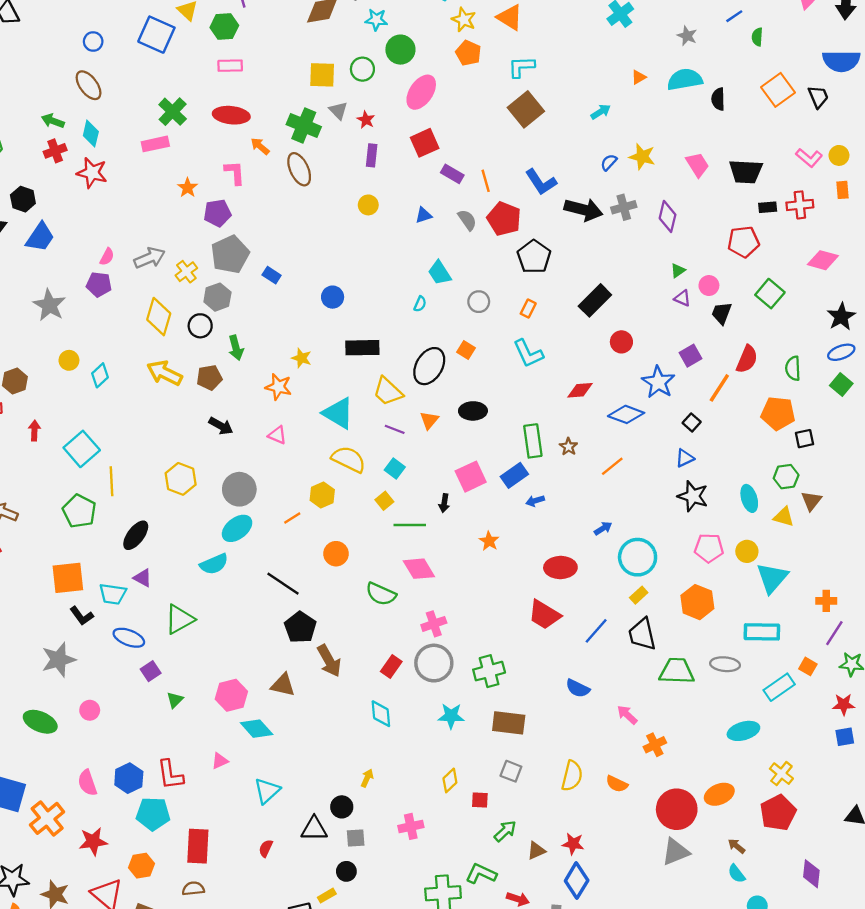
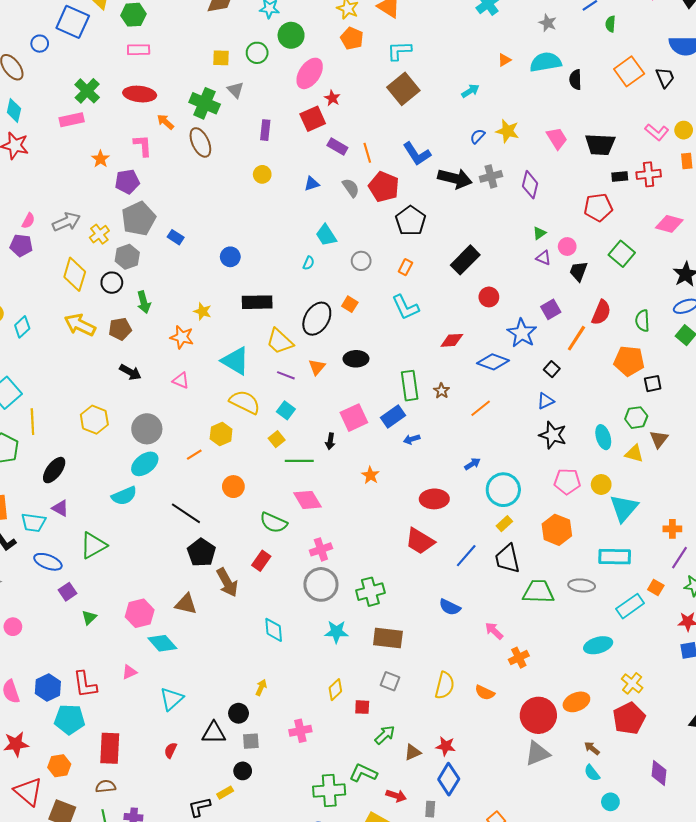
blue circle: (93, 41) -> (40, 44), moved
yellow square: (322, 75) -> (221, 58), size x0.7
red star: (366, 120) -> (332, 98), moved
red rectangle: (391, 666) -> (261, 561), moved

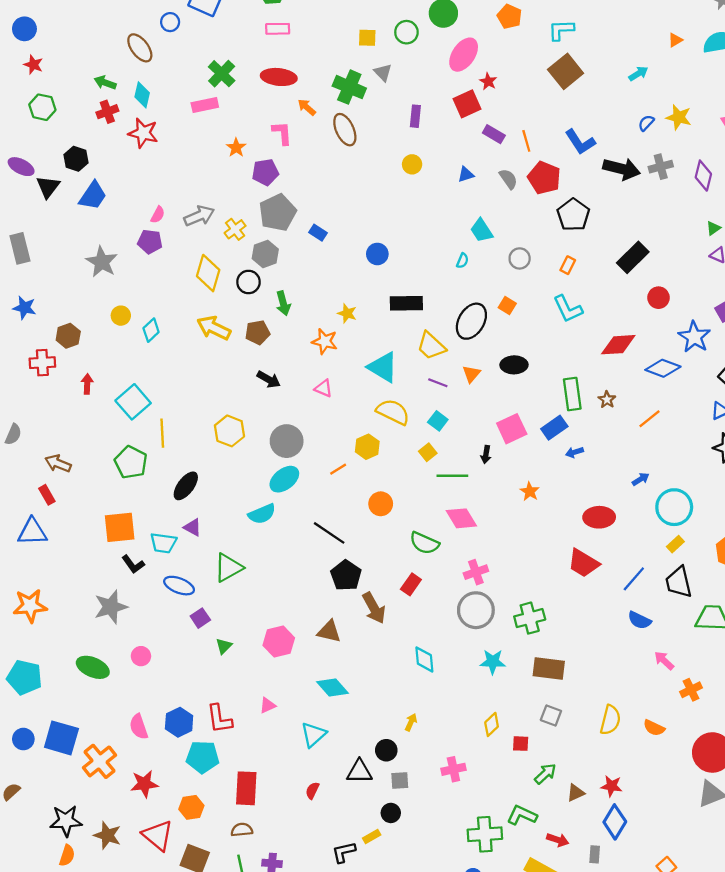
red diamond: (452, 340) -> (618, 345), size x1.4
blue semicircle: (450, 607) -> (639, 620), moved
cyan diamond: (162, 643) -> (333, 687), moved

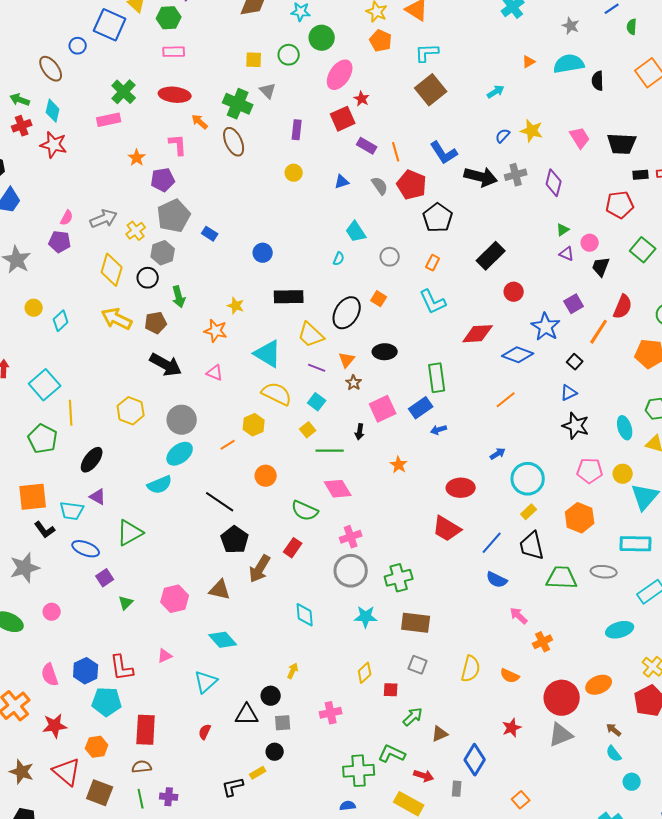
black arrow: (269, 379) -> (166, 365), size x1.5
brown star: (607, 400) -> (354, 383), moved
brown arrow: (374, 608) -> (260, 569), turned 60
red star: (611, 786) -> (512, 728), moved, turned -30

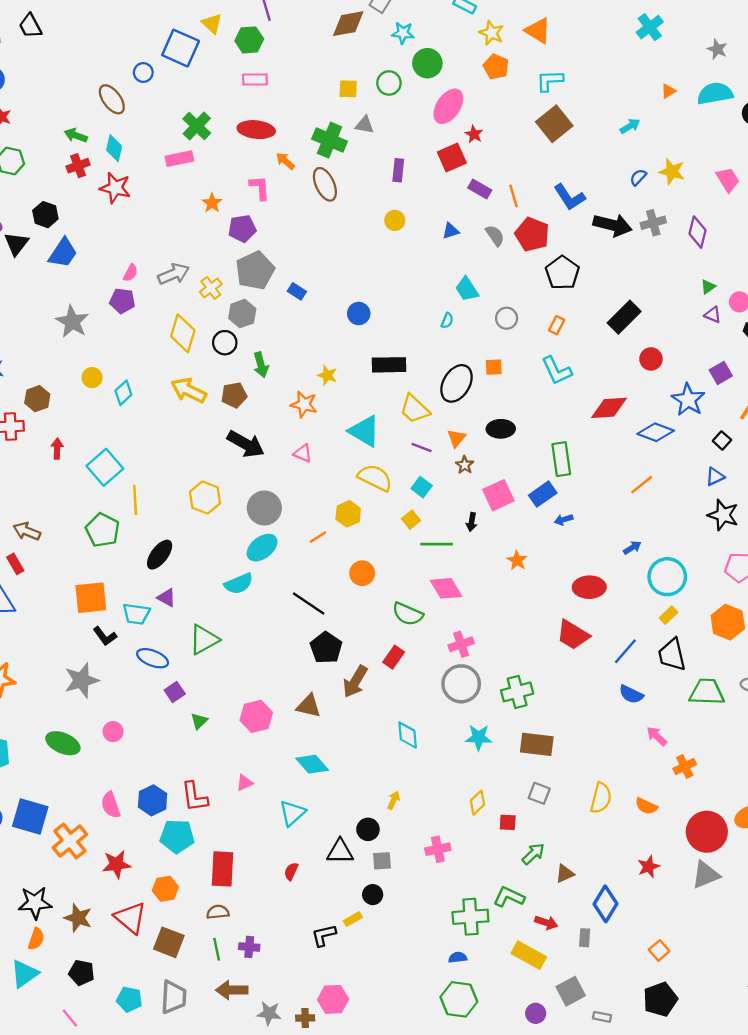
gray triangle: (268, 91) -> (364, 125), turned -36
orange square: (379, 299) -> (494, 367), turned -35

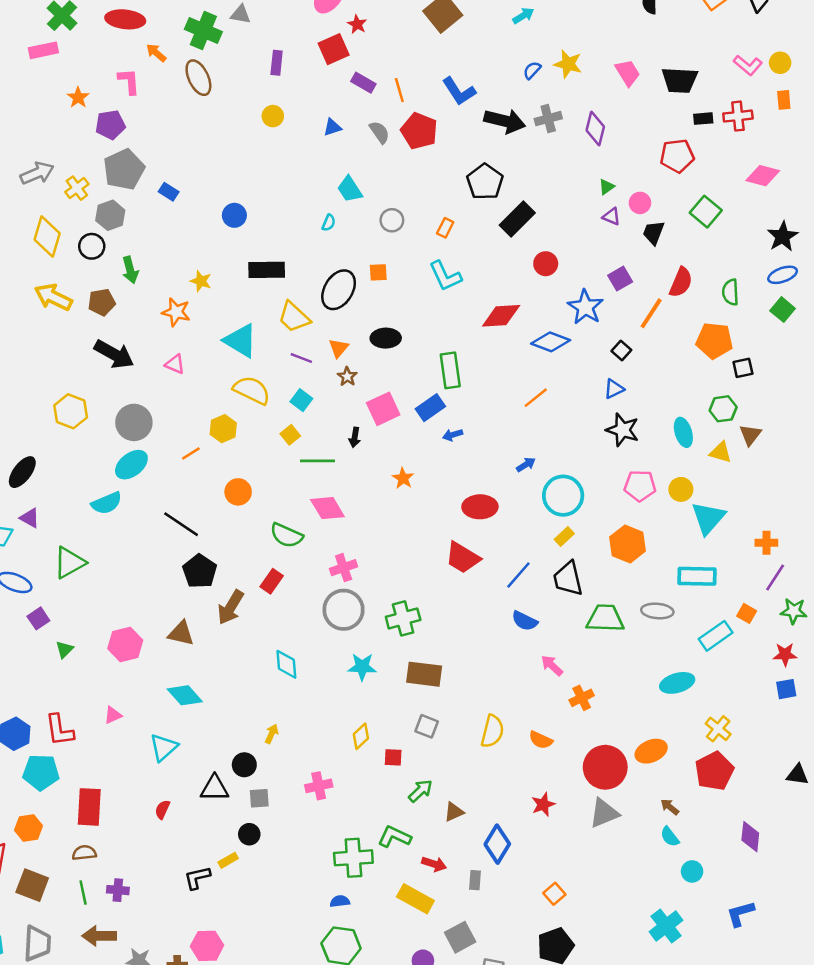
black pentagon: (562, 273) -> (485, 182), moved

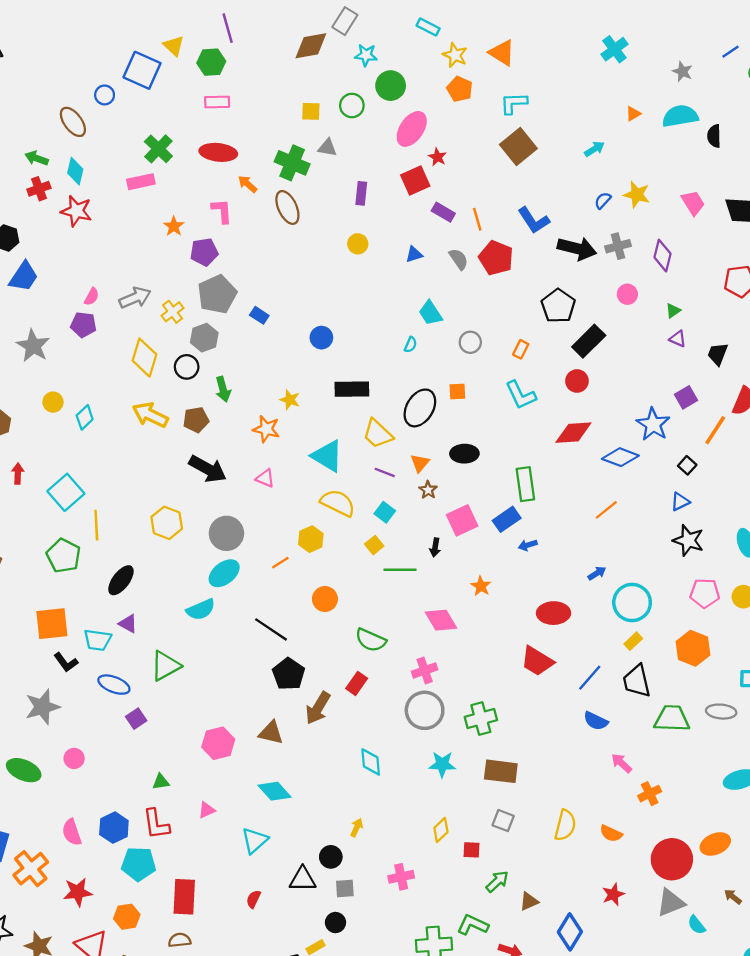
pink circle: (640, 203) -> (627, 294), moved
red circle: (546, 264) -> (577, 381), moved
pink diamond: (327, 508) -> (441, 620), moved
green triangle: (64, 649) -> (161, 782), moved, turned 36
cyan semicircle: (670, 837) -> (697, 925), moved

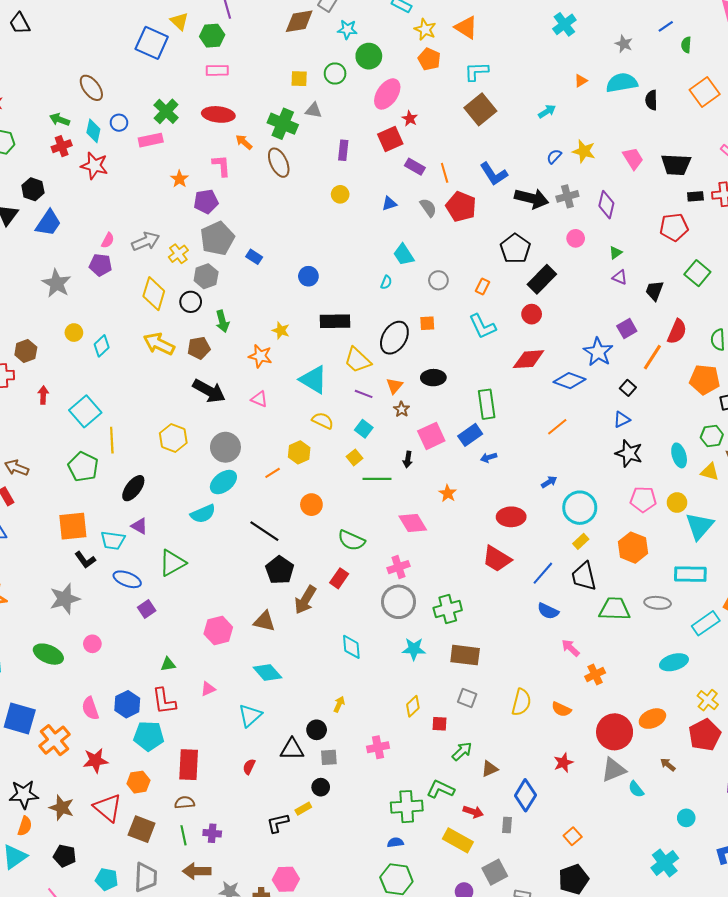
blue circle: (105, 95) -> (119, 123), moved
yellow semicircle: (338, 503) -> (323, 421), size x0.7

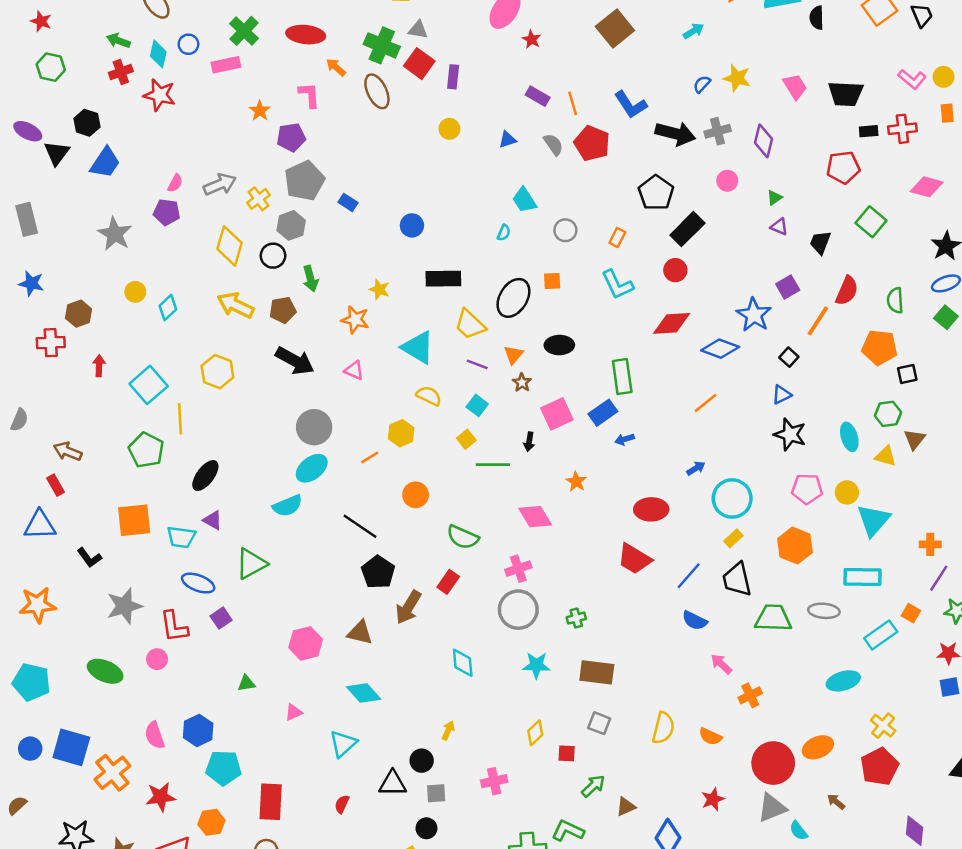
red square: (390, 139) -> (419, 64), moved, turned -30
yellow hexagon: (173, 438) -> (217, 372), moved
black L-shape: (85, 560) -> (89, 558), moved
green cross: (448, 609) -> (576, 618), size x0.6
red L-shape: (164, 701) -> (174, 627), moved

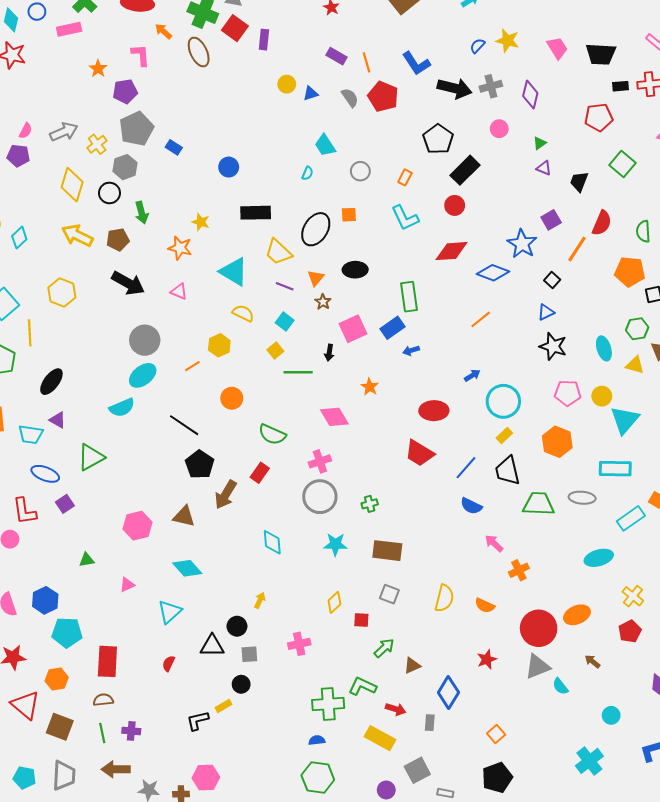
yellow circle: (449, 129) -> (287, 84), moved
red pentagon: (879, 767) -> (630, 631), size x0.7

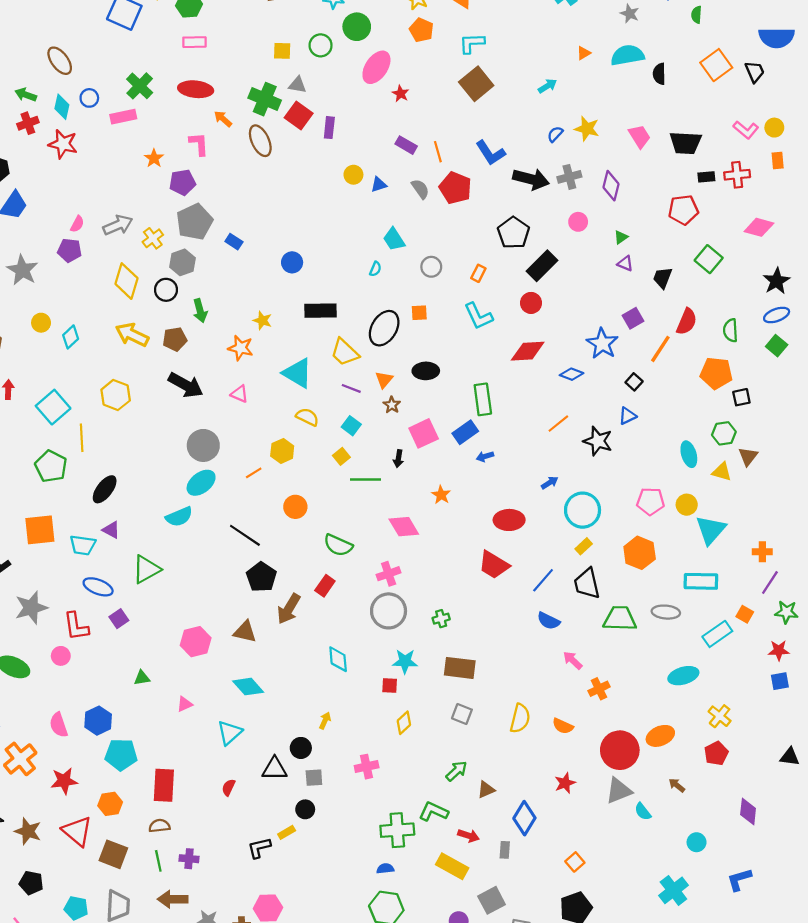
blue diamond: (493, 273) -> (572, 374), size x0.7
black star: (553, 346) -> (598, 441), moved
red square: (361, 620) -> (390, 685), moved

